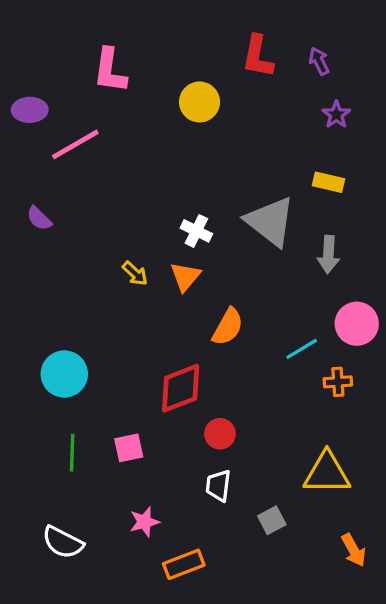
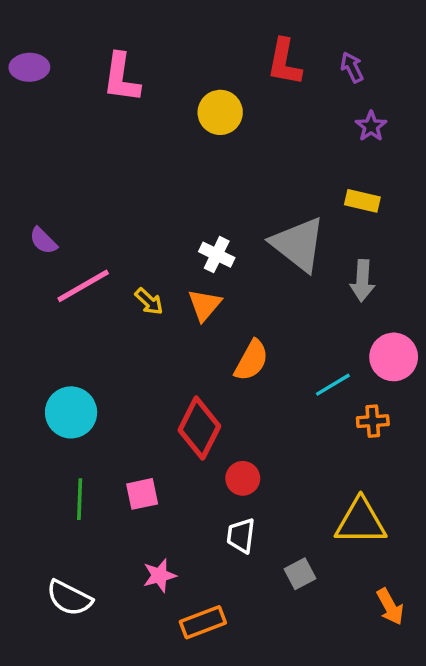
purple ellipse: (30, 110) -> (29, 67), moved
pink line: (75, 144) -> (83, 286), moved
red diamond: (181, 388) -> (199, 428), turned -42

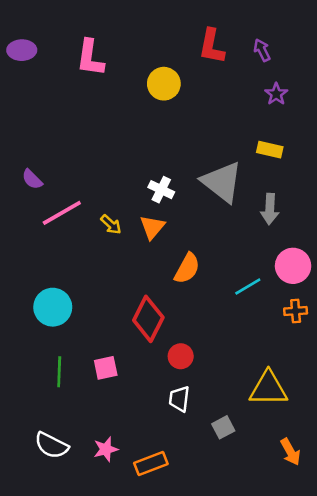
orange cross: (373, 421) -> (296, 311), moved
pink star: (159, 575) -> (106, 449), moved

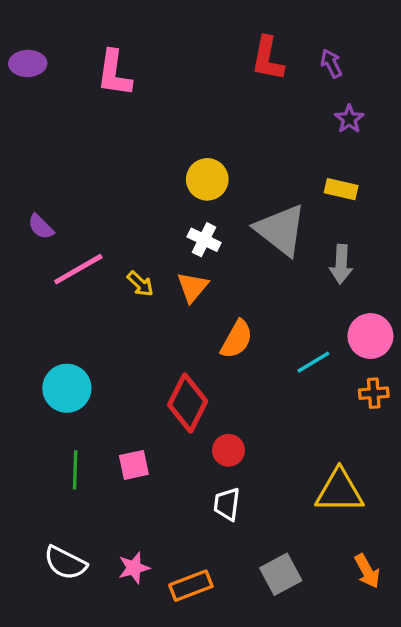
yellow circle: (164, 84) -> (207, 179), moved
gray square: (223, 427) -> (281, 574), moved, size x1.4

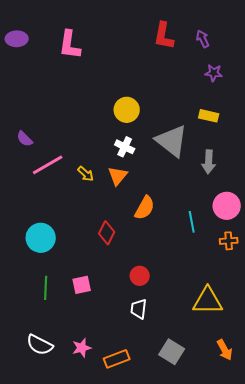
purple star: (349, 119) -> (214, 73), turned -30
cyan line: (313, 362) -> (192, 222), turned -70
red diamond: (188, 403) -> (107, 233), moved, size x0.7
gray square: (281, 574) -> (172, 352), turned -30

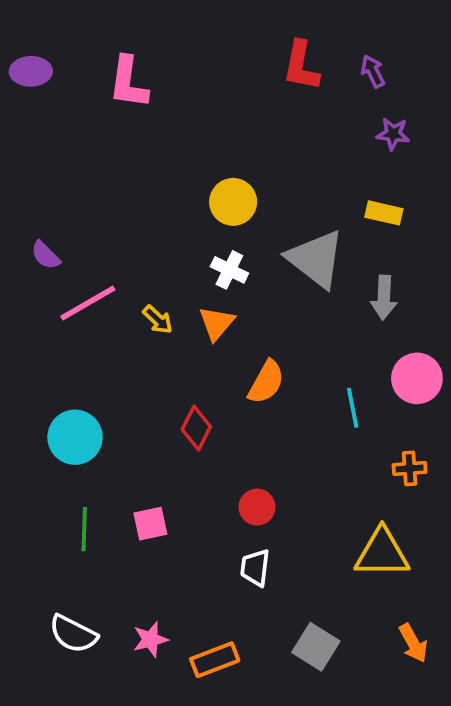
orange cross: (229, 241) -> (410, 468), moved

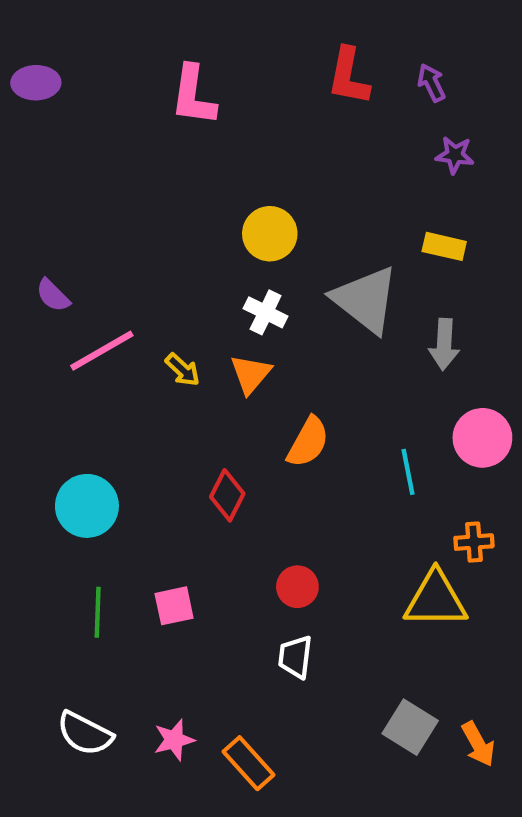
pink L-shape: (128, 82) -> (193, 95), moved
yellow triangle: (382, 553) -> (436, 599), moved
gray square: (316, 647) -> (410, 727), moved
orange rectangle: (215, 660) -> (249, 763), turned 69

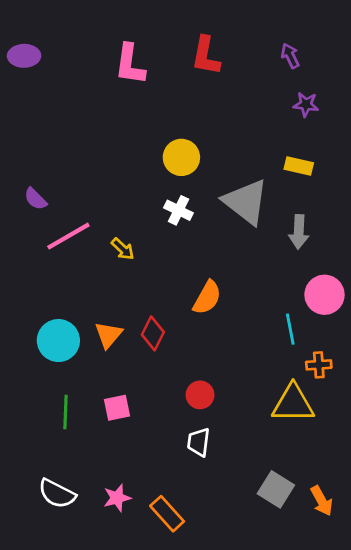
red L-shape: (348, 76) -> (206, 56), moved
orange triangle: (251, 374) -> (108, 335), moved
cyan line: (408, 472) -> (290, 329), moved

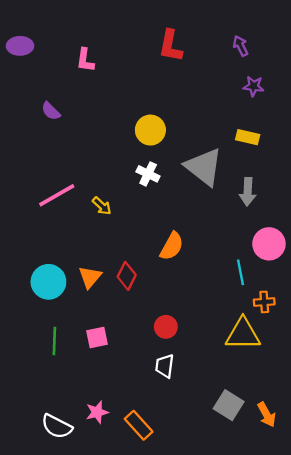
pink L-shape: (130, 64) -> (85, 60), moved, size x0.7
purple semicircle: (35, 199) -> (51, 111), moved
white semicircle: (57, 494) -> (57, 426), moved

